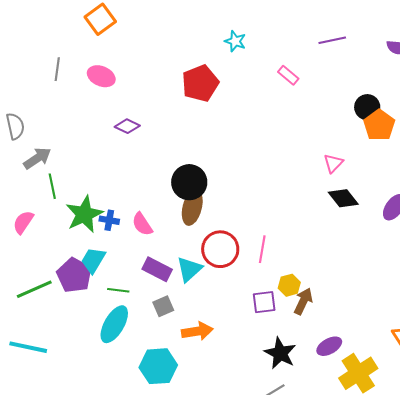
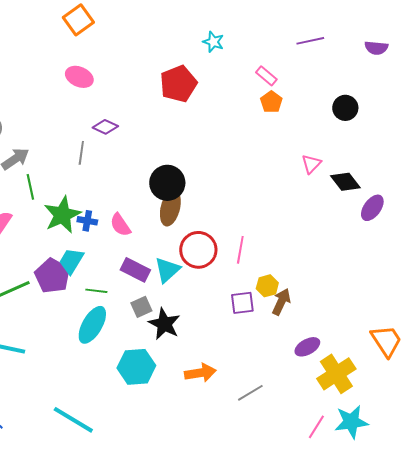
gray line: (57, 69) -> (81, 153), moved
orange pentagon: (379, 125) -> (271, 102), moved, size x0.7
black diamond: (343, 198) -> (345, 182), moved
orange arrow: (197, 331) -> (200, 373), moved
black star: (280, 353) -> (164, 324), moved

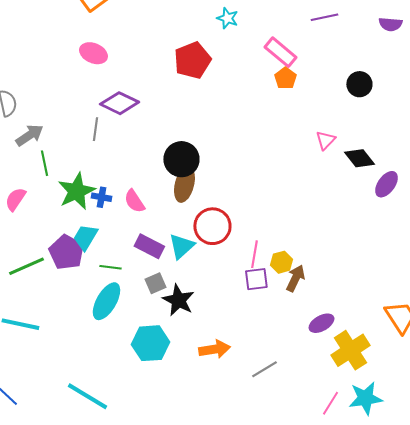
pink rectangle: (266, 76) -> (280, 52), size x1.5
purple diamond: (105, 127) -> (119, 103), size x1.5
pink line: (240, 250) -> (254, 254), moved

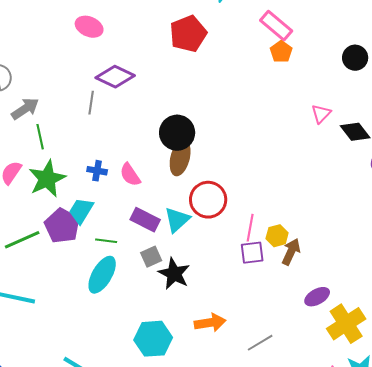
green star: (76, 191) -> (47, 179), moved
cyan hexagon: (150, 343) -> (153, 339), moved

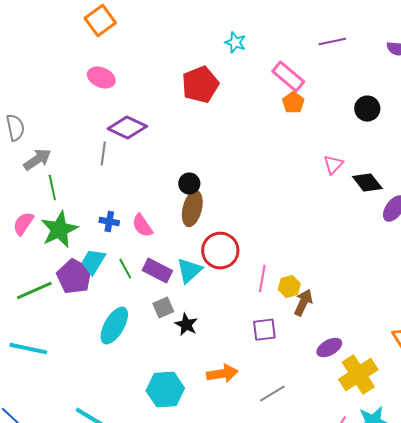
black circle: (177, 133) -> (189, 184), size x0.6
green line: (106, 241) -> (125, 269), moved, turned 55
purple square: (252, 253) -> (264, 330), moved
black star: (174, 274) -> (186, 325), size x0.7

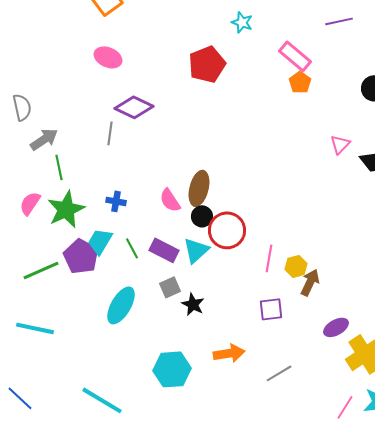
black circle: (189, 184) -> (202, 216), moved
pink semicircle: (142, 226) -> (170, 200), moved

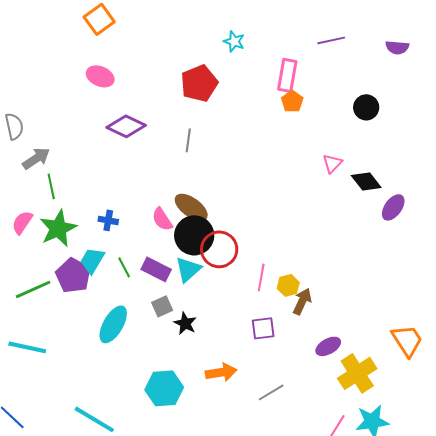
pink rectangle: (295, 56) -> (287, 75), turned 60
gray line: (110, 133) -> (188, 140), moved
brown ellipse: (199, 188) -> (191, 207), turned -68
black circle: (202, 216) -> (194, 235), size x1.8

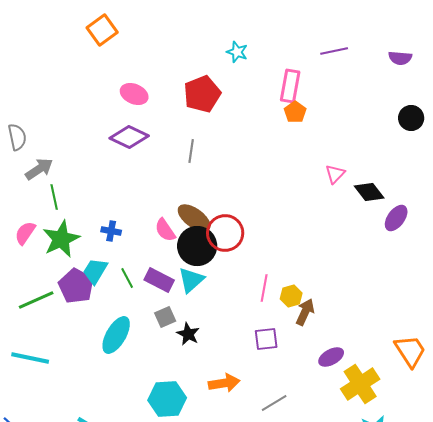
pink ellipse: (100, 76) -> (134, 94), moved
black circle: (366, 107) -> (411, 118), moved
red circle: (219, 249) -> (225, 233), moved

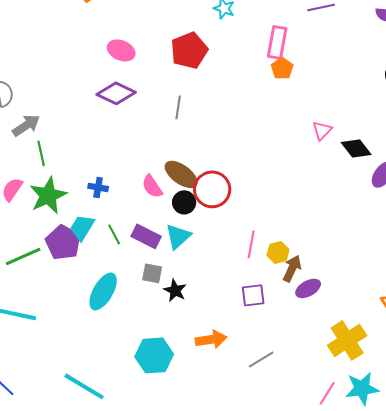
black circle: (197, 246) -> (184, 202), size x0.6
gray square: (165, 317) -> (152, 273), turned 35
purple ellipse: (331, 357) -> (308, 288), moved

